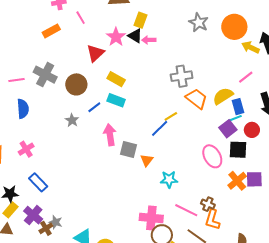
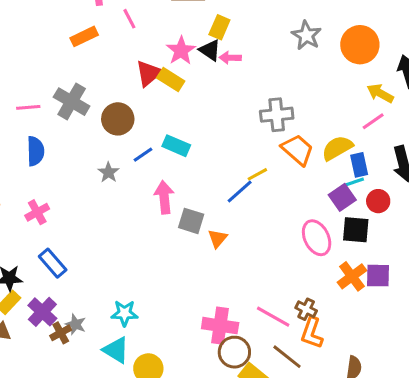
yellow arrow: (251, 47) -> (380, 93), moved
yellow rectangle: (116, 79) -> (171, 79), moved
cyan star: (169, 179) -> (124, 313), moved

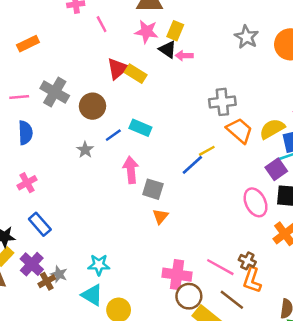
orange rectangle: (84, 36) -> (28, 44), moved
pink star: (181, 51) -> (146, 32), moved, turned -30
orange triangle: (218, 239) -> (160, 216), moved

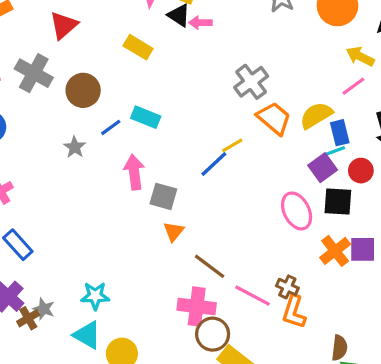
red triangle: (118, 69) -> (64, 25), moved
gray cross: (222, 102) -> (251, 82), turned -30
brown line: (232, 300) -> (210, 266), moved

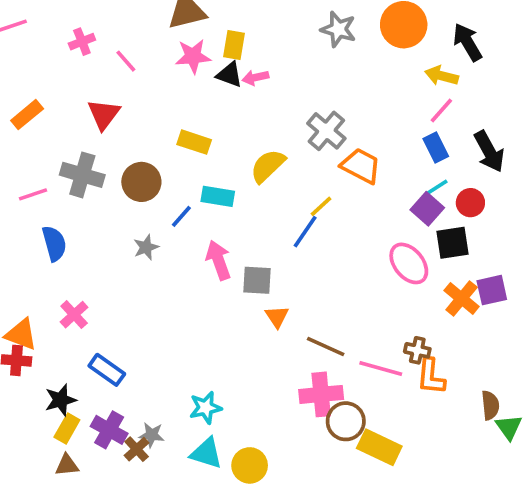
yellow rectangle: (138, 47) -> (194, 142), moved
yellow semicircle: (316, 115) -> (268, 166), moved
blue rectangle: (340, 133) -> (436, 148), moved
gray star: (75, 147) -> (146, 247), turned 30

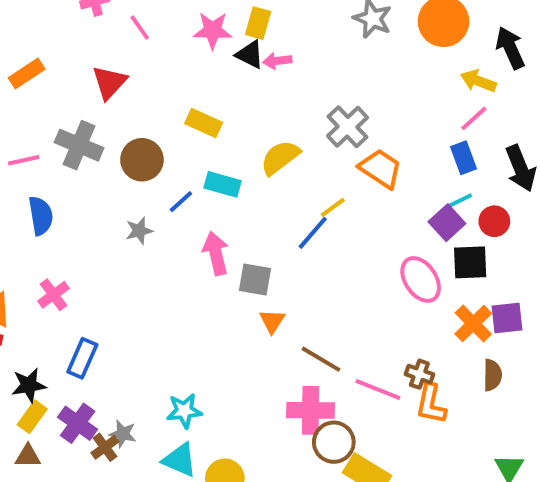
blue rectangle: (107, 370) -> (82, 358), turned 72
brown semicircle: (490, 405) -> (492, 375), moved

